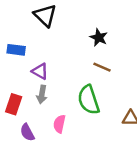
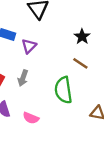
purple triangle: (40, 71) -> (29, 46), moved, turned 35
pink semicircle: (59, 124) -> (31, 118), moved, turned -91

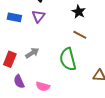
purple triangle: (29, 46) -> (38, 16), moved
gray arrow: (23, 78) -> (32, 53), turned -136

